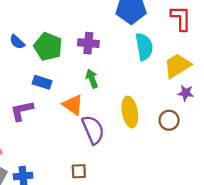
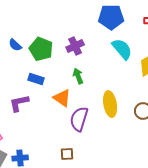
purple cross: (88, 43) -> (75, 46), turned -30
cyan semicircle: (144, 47) -> (122, 49), turned -30
purple semicircle: (93, 130) -> (79, 119), turned -140

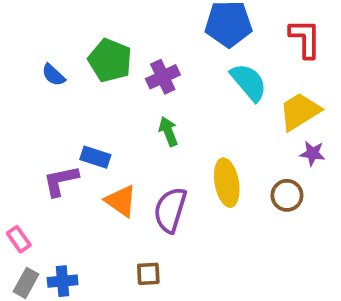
green pentagon: (41, 49) -> (110, 60), moved
blue rectangle: (36, 79) -> (95, 157), moved
orange triangle: (62, 98) -> (121, 201), moved

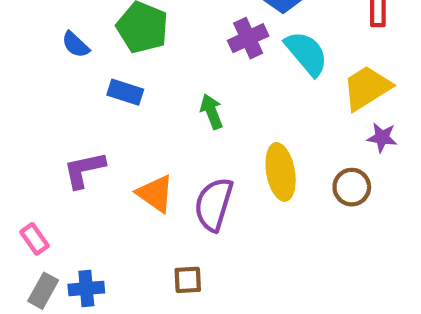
purple cross: (163, 77) -> (248, 38), moved
blue rectangle: (95, 157) -> (125, 92), moved

